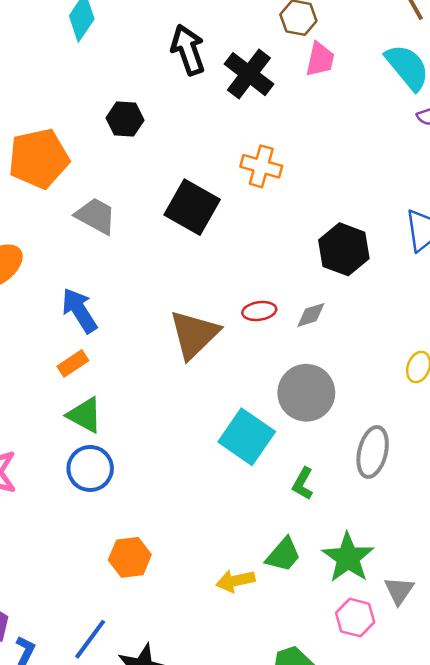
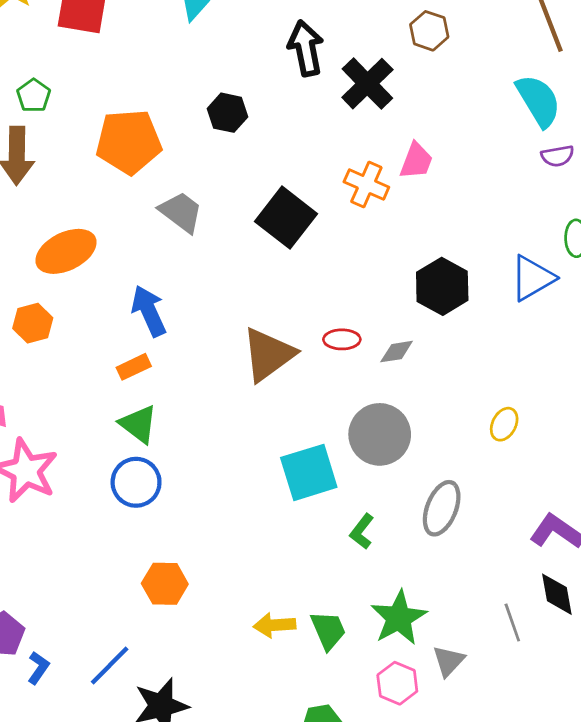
pink trapezoid: (320, 59) -> (416, 161), moved
cyan square: (247, 437) -> (309, 472), turned 30
green trapezoid: (283, 555) -> (328, 630), moved, turned -72

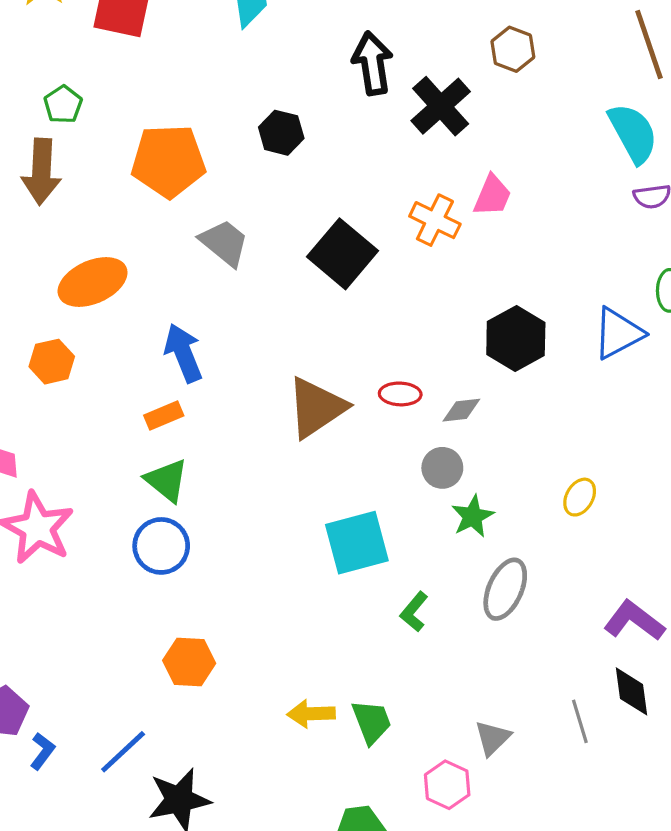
gray circle: (380, 434) -> (442, 468), moved, size x0.6
green star: (399, 618) -> (473, 516), moved, size x0.7
gray triangle: (449, 661) -> (493, 738), moved

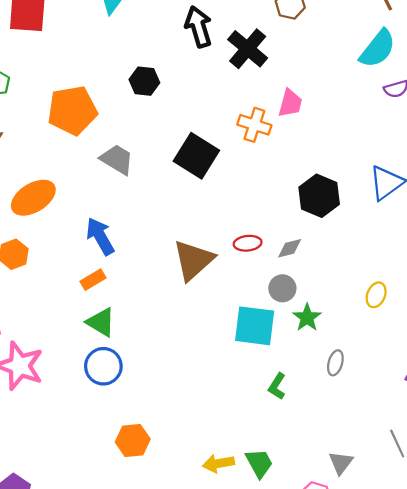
cyan semicircle: (633, 133) -> (378, 49), turned 75
cyan square: (357, 543) -> (255, 326), moved, turned 30
gray ellipse: (505, 589) -> (335, 363), size x0.6

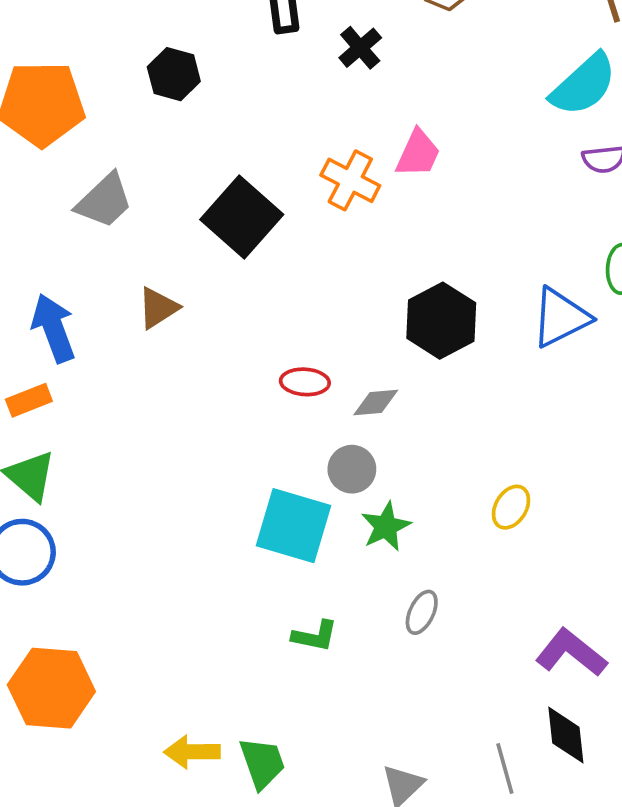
black cross: (248, 49) -> (360, 48), size x0.6
gray trapezoid: (117, 159) -> (104, 201), turned 96
brown triangle: (193, 260) -> (158, 308), moved, size x0.6
green L-shape: (277, 386) -> (315, 636), turned -120
orange hexagon: (133, 440) -> (51, 688), size x1.4

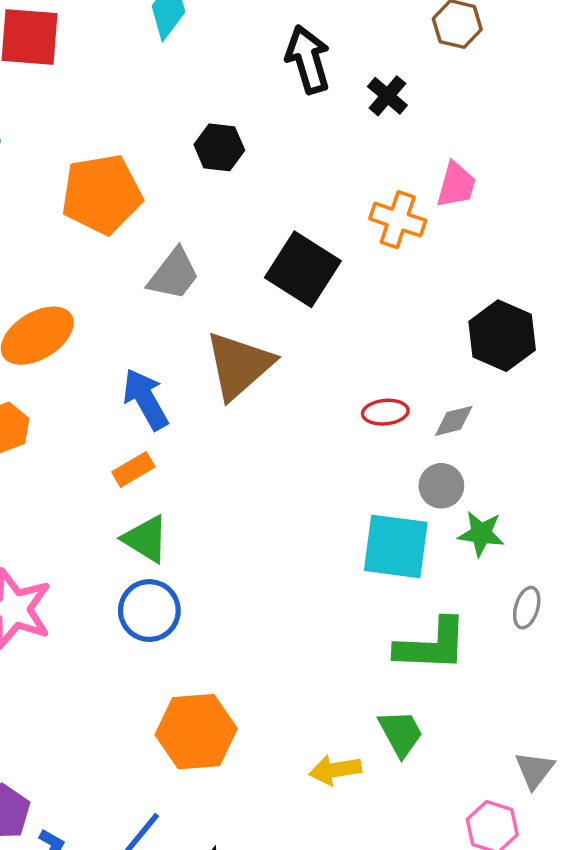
brown triangle: (158, 308) -> (239, 365), size x1.8
green star: (386, 526) -> (481, 534), turned -30
green L-shape: (315, 636) -> (432, 645), size x1.8
green trapezoid: (262, 763) -> (401, 733), moved

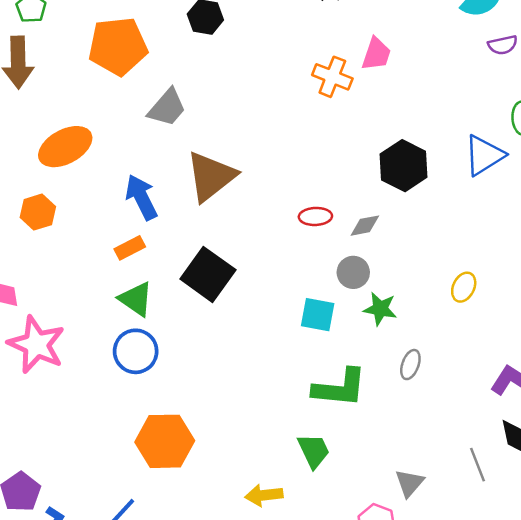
black square: (303, 269) -> (208, 274), moved
cyan square: (396, 546) -> (318, 315), size x0.7
yellow arrow: (335, 770) -> (264, 495), moved

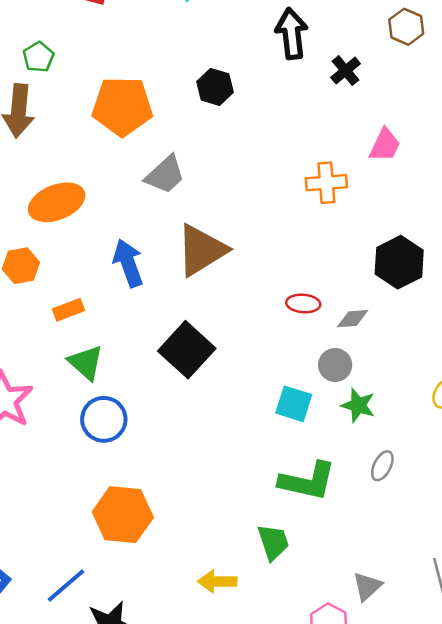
orange cross: (332, 77) -> (326, 183), moved, turned -33
orange rectangle: (130, 248) -> (68, 310), moved
green triangle: (136, 299) -> (86, 363), moved

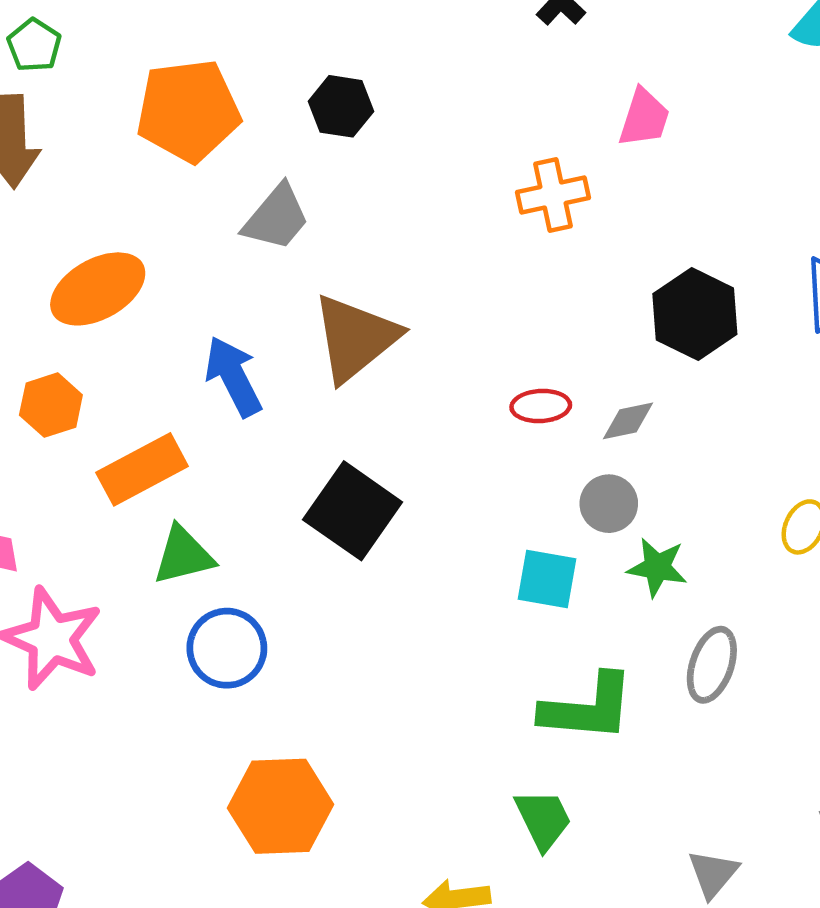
black hexagon: (215, 87) -> (341, 106), moved
orange rectangle: (68, 310) -> (142, 469), size x1.6
green triangle: (86, 363) -> (183, 555), turned -48
gray ellipse: (382, 466) -> (712, 665), size x1.4

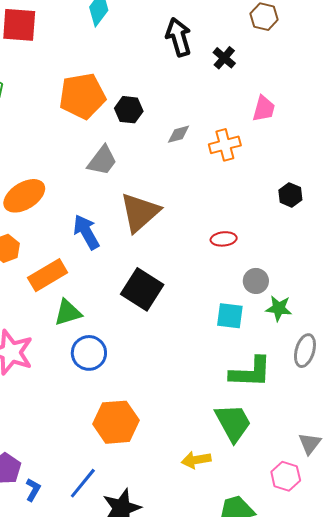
orange pentagon: (188, 111) -> (82, 96), moved
black hexagon: (695, 314) -> (290, 195), size x0.6
gray diamond: (628, 421) -> (178, 134), moved
green trapezoid: (543, 819) -> (233, 423), size x1.4

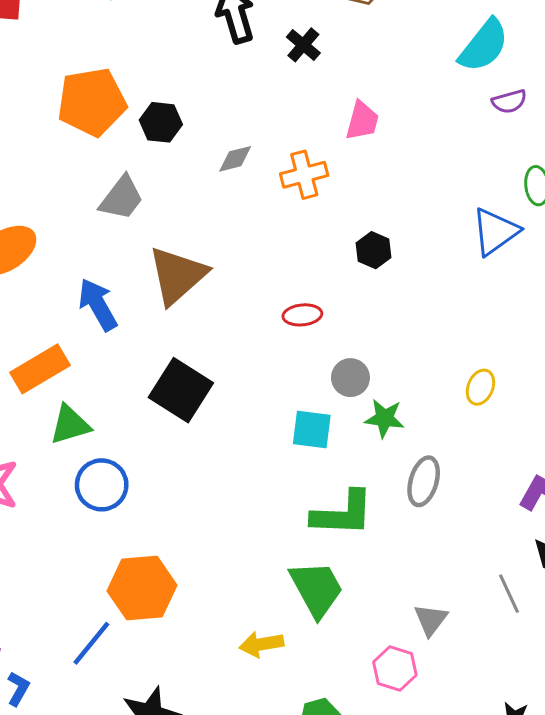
black hexagon: (290, 195) -> (374, 250), moved
blue line: (83, 483) -> (91, 643), moved

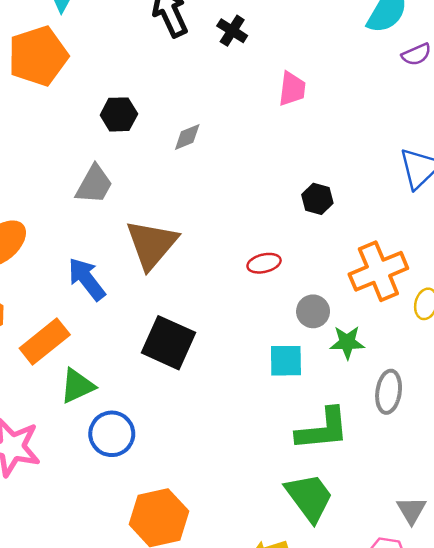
orange pentagon: (92, 102) -> (38, 56), moved
orange cross: (304, 175) -> (378, 271), moved, size x1.4

